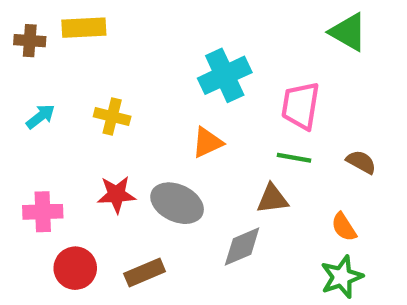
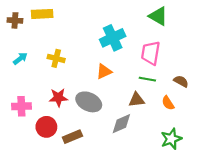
green triangle: (348, 32) -> (158, 16), moved
orange semicircle: (344, 227) -> (168, 103), moved
red circle: (75, 268) -> (46, 127), moved

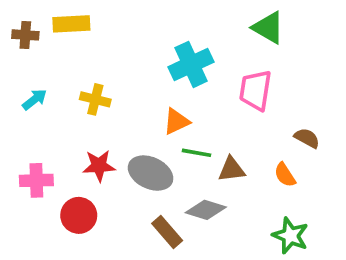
green line: (147, 79) -> (197, 153), moved
gray diamond: (121, 124) -> (206, 210), turned 40
brown rectangle: (72, 137) -> (167, 232), moved, turned 72
green star: (171, 139) -> (290, 236), turned -30

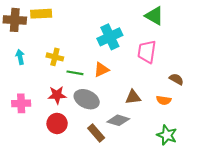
brown cross: (25, 35) -> (15, 20), size x1.5
cyan arrow: (35, 99) -> (20, 57), turned -64
green line: (197, 153) -> (75, 73), moved
orange semicircle: (285, 175) -> (164, 100), turned -48
red circle: (79, 215) -> (57, 123), moved

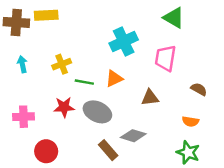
yellow cross: (55, 57) -> (62, 64), turned -35
brown triangle: (133, 97) -> (150, 98), moved
orange semicircle: (164, 100) -> (190, 121), moved
red circle: (57, 123) -> (46, 151), moved

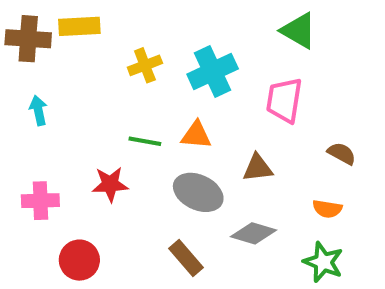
yellow cross: (62, 64) -> (145, 65), moved
orange triangle: (114, 78) -> (196, 135), turned 30
gray ellipse: (97, 112) -> (198, 192), moved
gray diamond: (133, 136) -> (254, 233), moved

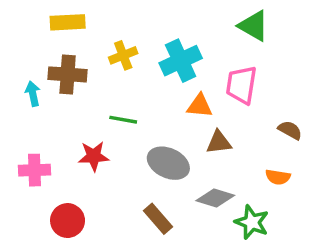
brown cross: (28, 39) -> (68, 74), moved
orange triangle: (196, 135) -> (200, 106), moved
green star: (323, 262) -> (252, 222), moved

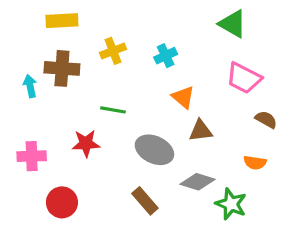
cyan cross: (181, 61) -> (166, 56), size x0.6
pink trapezoid: (241, 85) -> (244, 78), moved, turned -72
orange triangle: (200, 106) -> (183, 97), turned 35

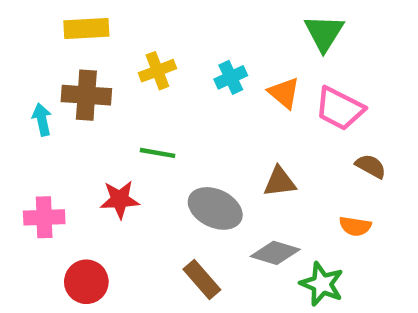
green triangle: (233, 24) -> (324, 33), turned 32
orange triangle: (183, 97) -> (284, 93), moved

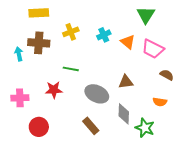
gray diamond: (275, 253) -> (124, 114), turned 75

